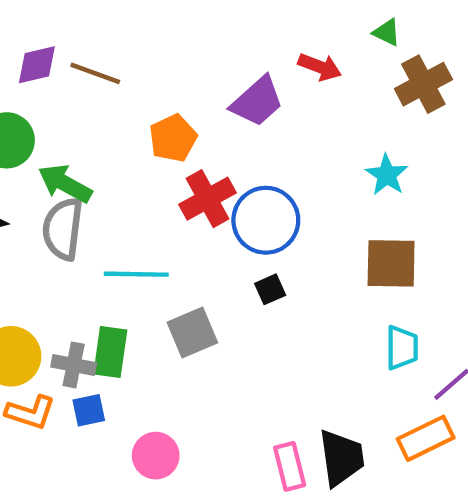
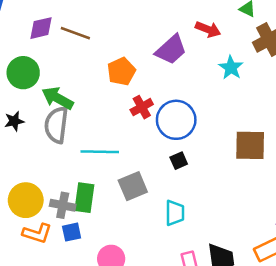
cyan star: (387, 175) -> (231, 68), moved
red cross: (208, 199) -> (142, 107), size x0.7
cyan trapezoid: (402, 348) -> (175, 213), moved

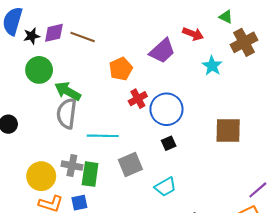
black star: (14, 121) -> (32, 36), moved
gray cross: (63, 205) -> (72, 166), moved
cyan trapezoid: (175, 213) -> (165, 187), turned 60

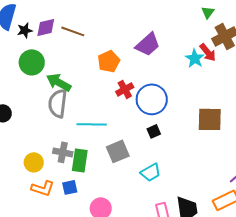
green triangle: (226, 17) -> (208, 12), turned 40
red arrow: (193, 34) -> (208, 52), moved, turned 30
yellow circle: (41, 176) -> (34, 162), size x0.7

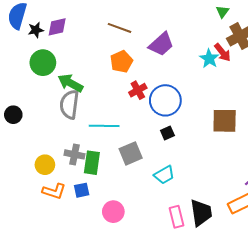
brown line: (73, 31) -> (119, 28), moved

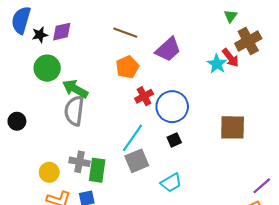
cyan line: (104, 126) -> (133, 138), moved, turned -56

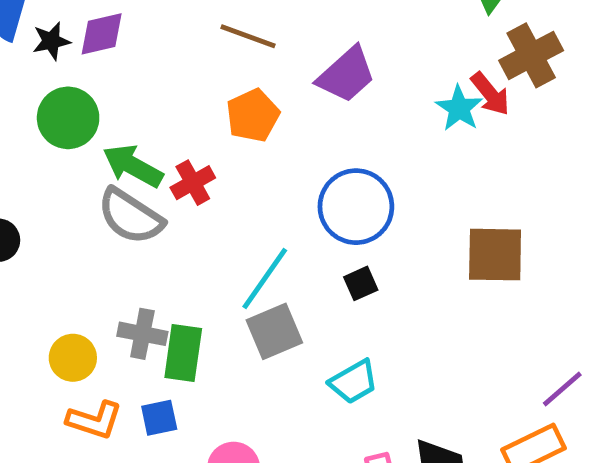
red cross: (144, 96) -> (193, 183), moved
gray semicircle: (74, 111) -> (130, 216), turned -64

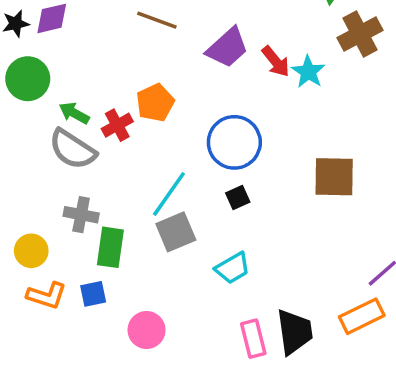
red arrow: (490, 94) -> (276, 61), moved
orange pentagon: (253, 115) -> (155, 103), moved
green arrow: (133, 166) -> (74, 113), size x0.7
gray cross: (142, 334) -> (81, 215), moved

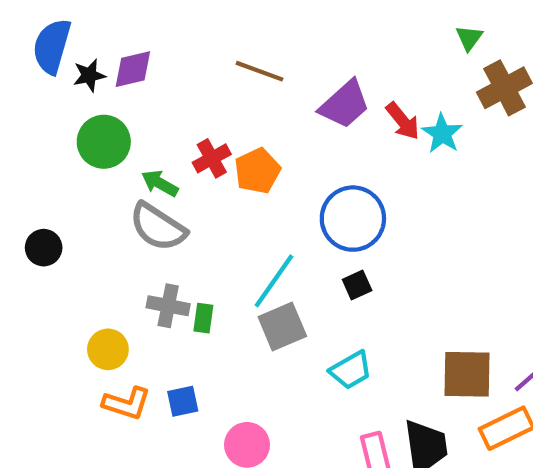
red cross: (117, 125) -> (212, 158), moved
brown square: (334, 177) -> (467, 374), moved
green rectangle: (110, 247) -> (203, 318), moved, size x0.6

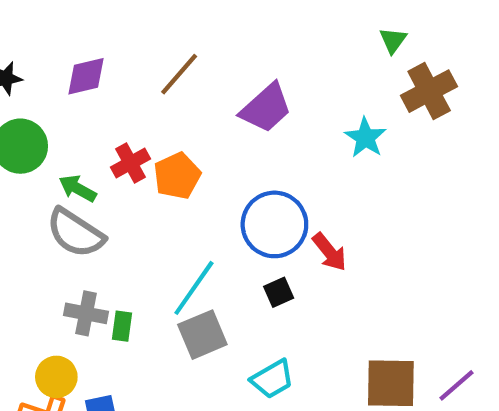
purple diamond: (133, 69) -> (86, 76), moved
brown line: (259, 71) -> (179, 74), turned -69
red arrow: (403, 121) -> (329, 252), moved
yellow circle: (108, 349) -> (56, 377), moved

